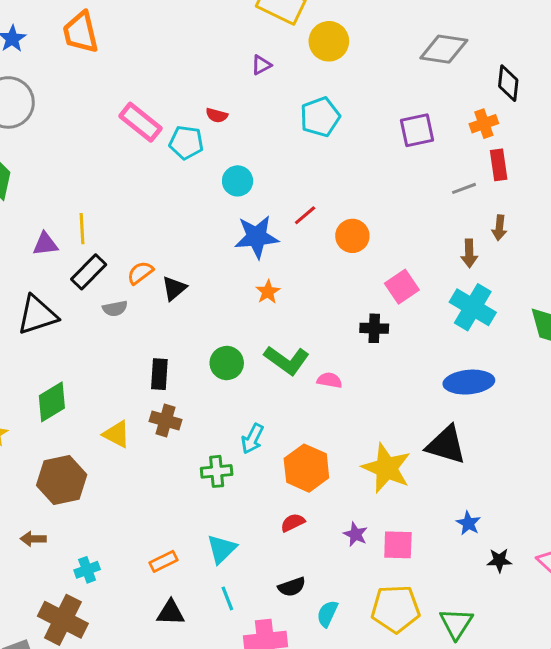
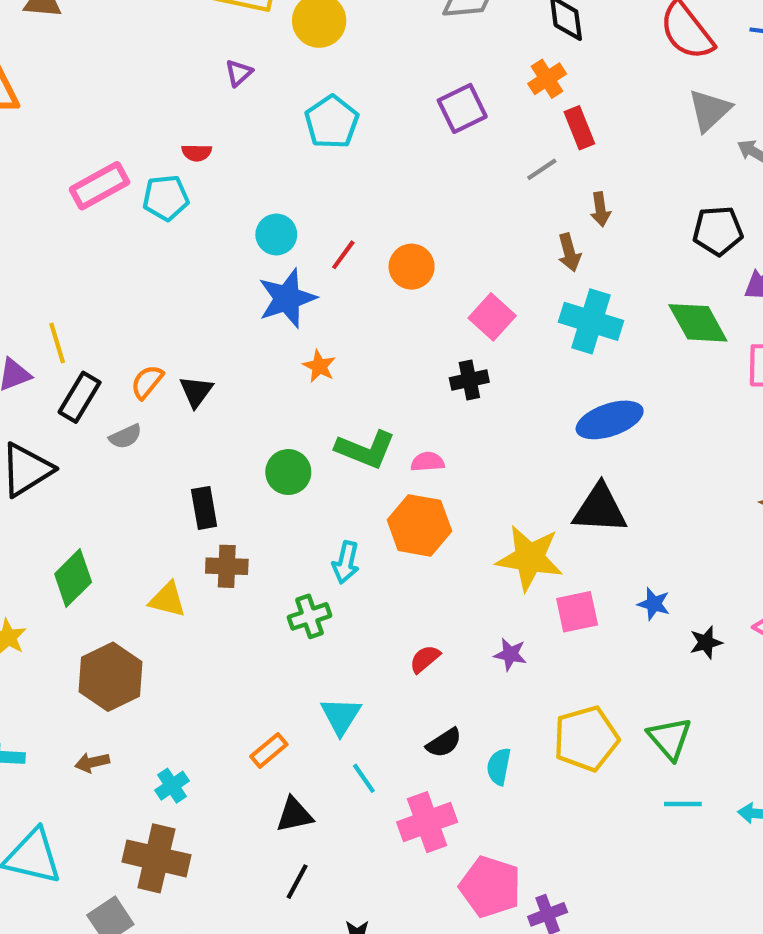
pink rectangle: (140, 122) -> (100, 186), turned -54
cyan circle: (238, 181) -> (276, 235), moved
orange hexagon: (306, 468) -> (419, 525), moved
pink square: (398, 545) -> (577, 612), moved

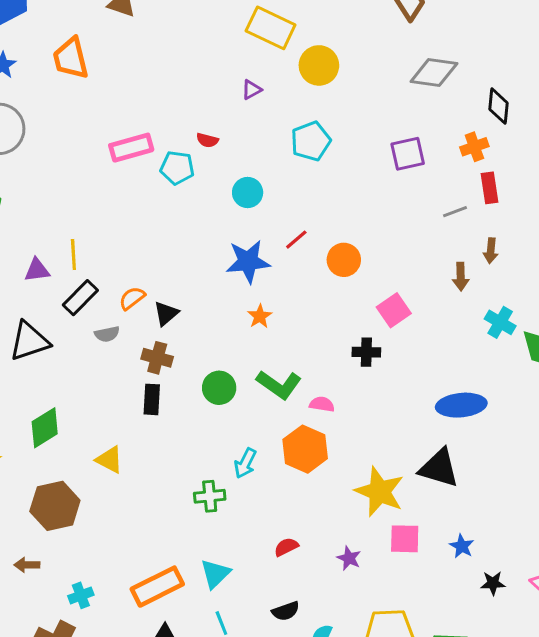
cyan circle: (276, 235) -> (248, 192), moved
cyan cross: (591, 321) -> (500, 322), moved, size x0.7
brown cross: (227, 566) -> (157, 358), moved
orange rectangle: (269, 750) -> (157, 587), size x1.8

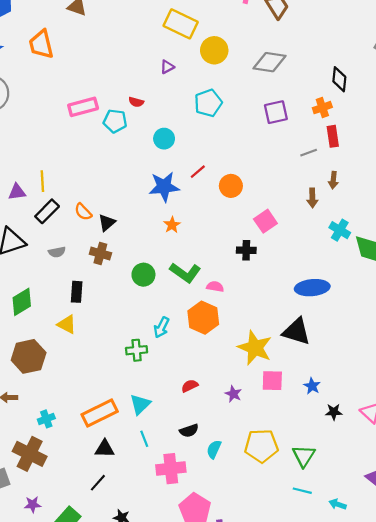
gray diamond: (434, 73) -> (269, 62), moved
orange semicircle: (132, 298) -> (83, 212), turned -96
gray semicircle: (107, 334) -> (57, 252), moved
black rectangle: (152, 399) -> (77, 292), moved

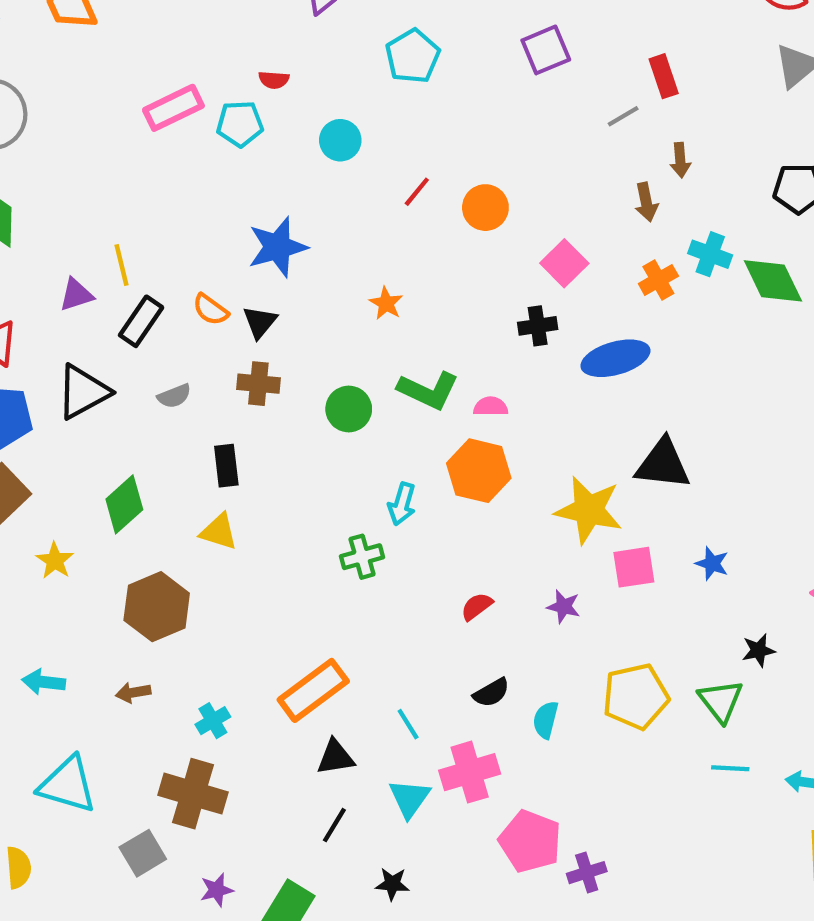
orange cross: (322, 108) -> (658, 280), moved
blue star: (164, 187) -> (277, 247), moved
blue ellipse: (312, 288) -> (615, 358), moved
cyan triangle: (140, 404) -> (409, 798), moved
black star: (334, 412) -> (759, 650), moved

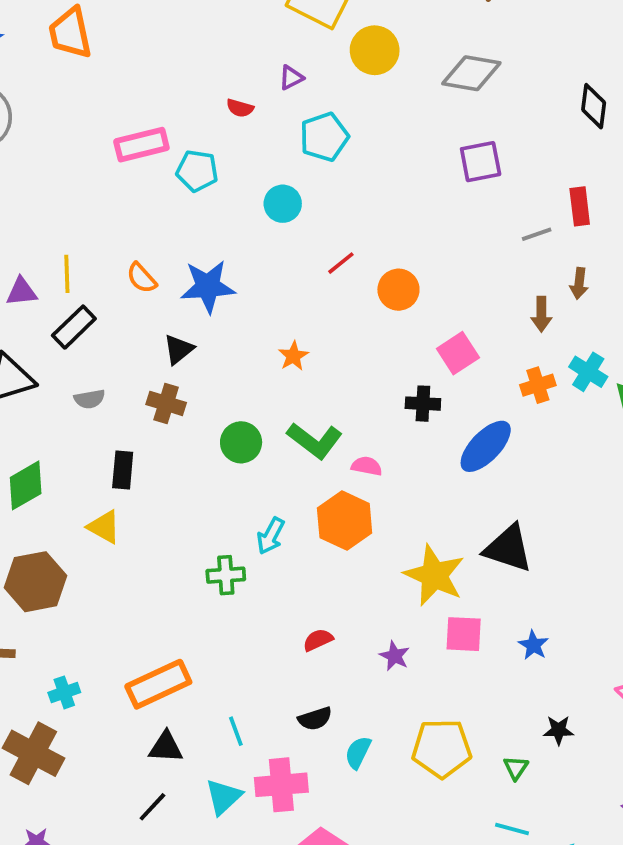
cyan pentagon: (413, 56) -> (324, 137), moved
red semicircle: (274, 80) -> (240, 108), moved
orange semicircle: (210, 310) -> (142, 278), moved
blue ellipse: (615, 358) -> (486, 446), turned -42
green triangle: (721, 701) -> (516, 768), size x0.6

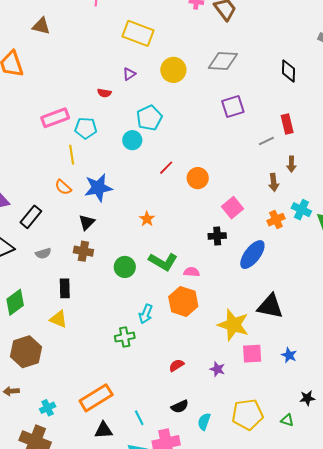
yellow circle: (375, 50) -> (173, 70), moved
cyan pentagon: (324, 137) -> (149, 118), moved
yellow line: (67, 274) -> (72, 155), moved
green triangle: (516, 768) -> (287, 420), turned -40

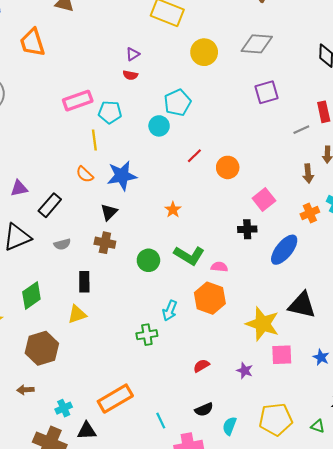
purple triangle: (129, 74) -> (133, 54), moved
yellow triangle: (58, 319) -> (77, 314), turned -42
black triangle: (104, 430) -> (87, 431), moved

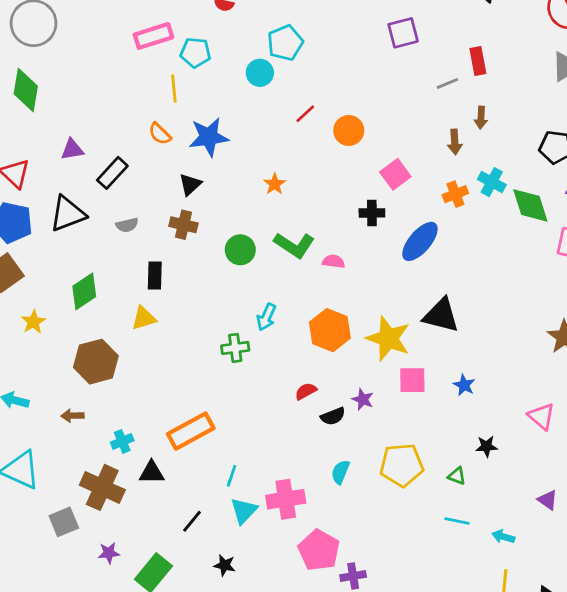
orange hexagon: (210, 298) -> (330, 330), moved
black semicircle: (204, 409) -> (333, 416), moved
cyan line: (161, 421) -> (232, 476), moved, turned 42

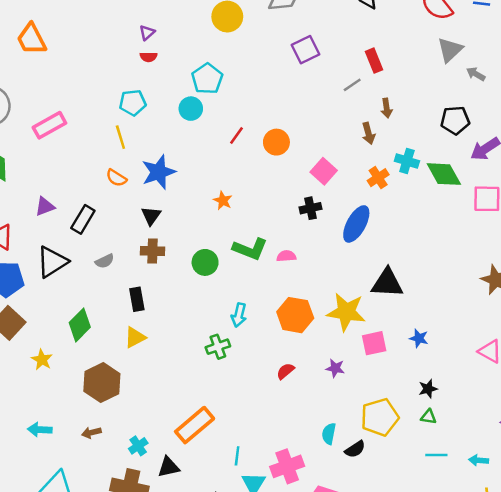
pink rectangle: (153, 36) -> (49, 125), moved
black semicircle: (333, 416) -> (355, 449), moved
black star: (487, 446) -> (428, 389), moved

